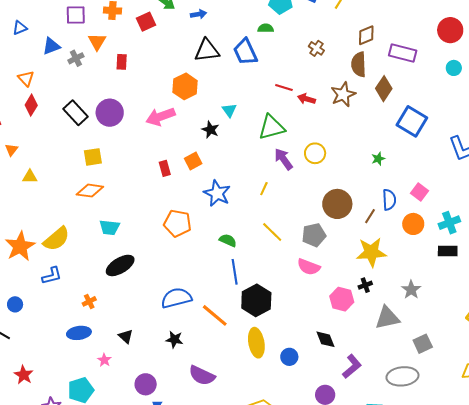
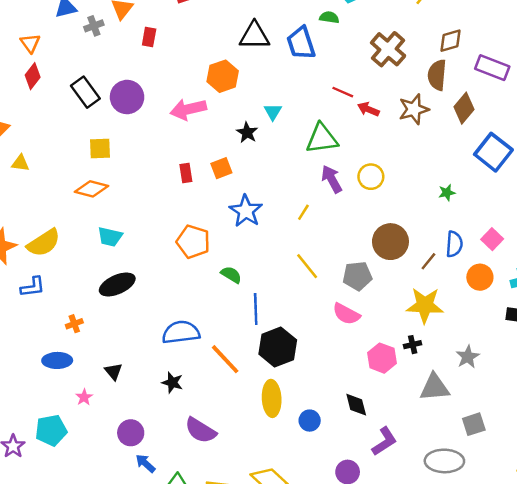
brown cross: (316, 48) -> (388, 49), size x1.8
green semicircle: (228, 240) -> (231, 275), moved

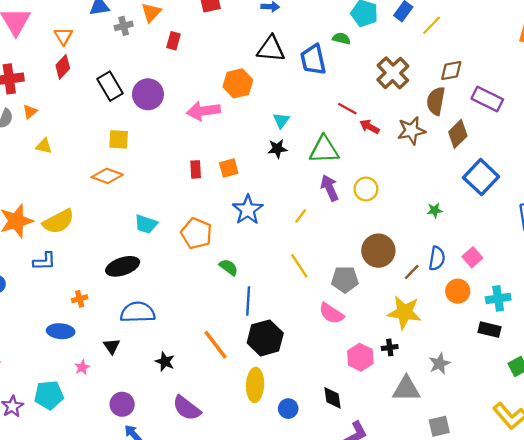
black star: (247, 133) -> (277, 149), moved, turned 30
cyan trapezoid: (110, 237) -> (146, 224), moved
blue semicircle: (181, 332) -> (138, 312), moved

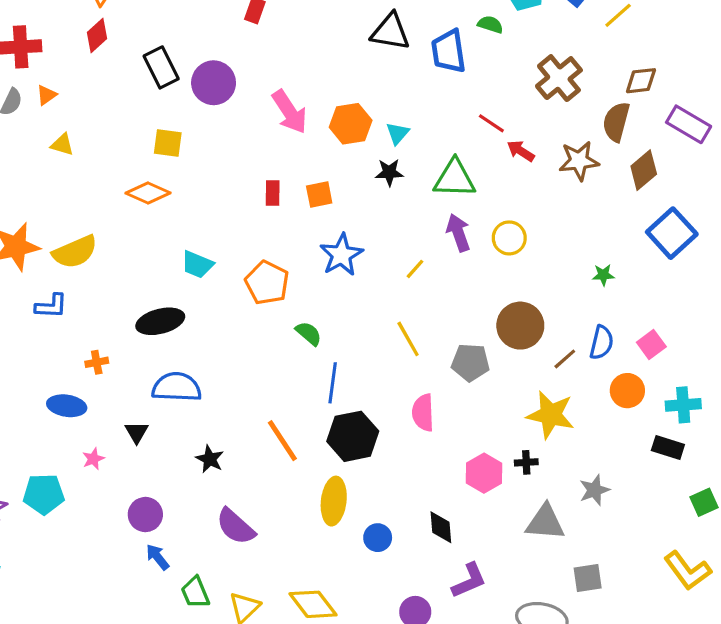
orange hexagon: (238, 83) -> (351, 124), moved
pink arrow: (203, 111) -> (290, 112), turned -120
pink semicircle: (331, 313) -> (423, 413), moved, turned 50

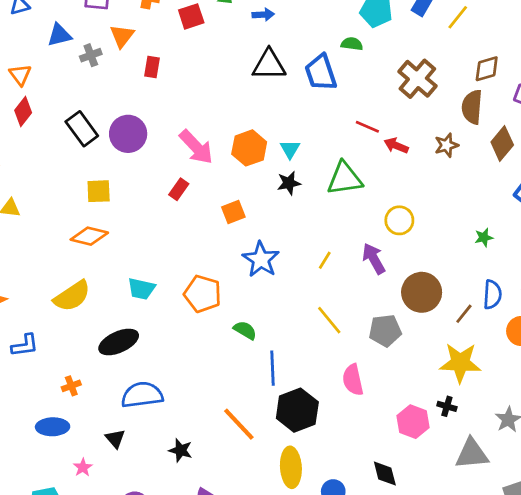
brown star: (579, 161) -> (446, 145), size x0.7
red rectangle: (273, 193) -> (179, 189), moved, turned 45
purple arrow: (458, 233) -> (374, 259), moved
yellow semicircle: (75, 252) -> (72, 296), moved
black cross: (526, 462) -> (447, 406), turned 30

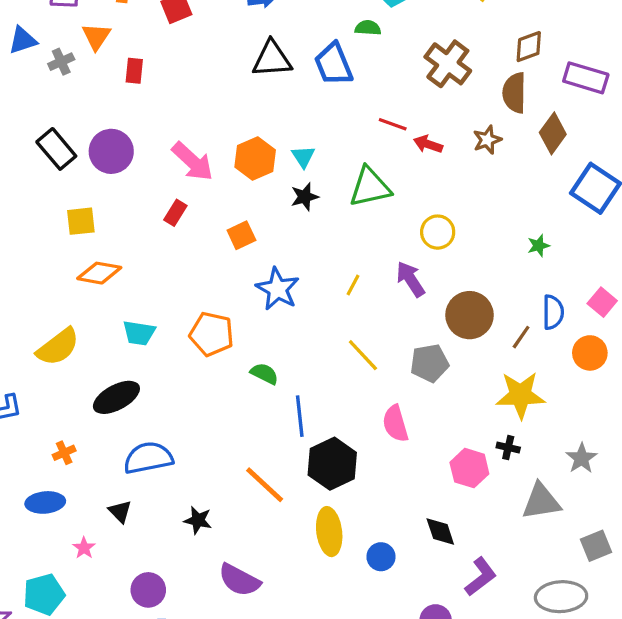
orange diamond: (89, 236) -> (99, 273), moved

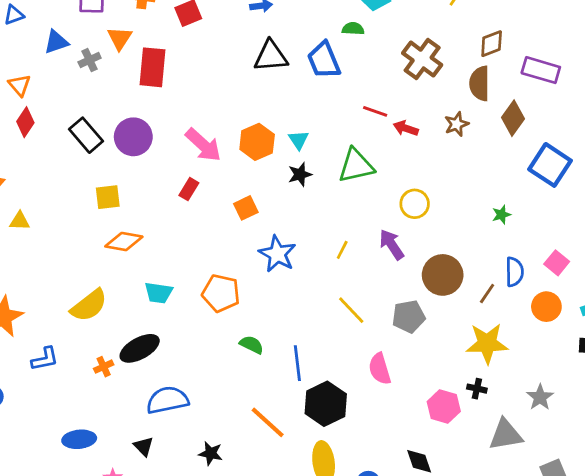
red rectangle: (134, 71) -> (153, 67), size x1.8
green semicircle: (264, 374) -> (252, 345), moved
orange cross: (64, 453) -> (104, 367), moved

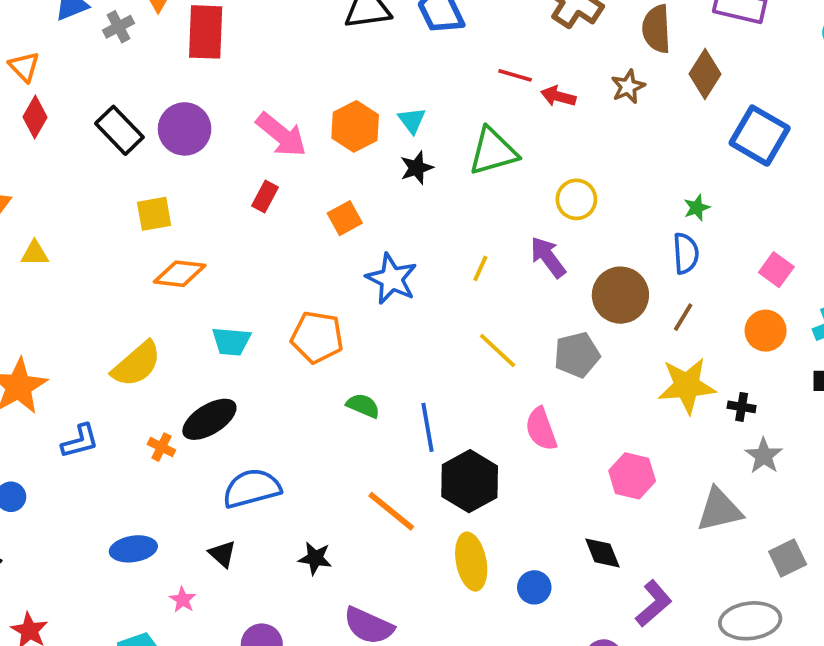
blue semicircle: (514, 272) -> (686, 253), moved
orange cross: (104, 367) -> (161, 447), turned -36
black cross: (477, 389) -> (742, 407), moved

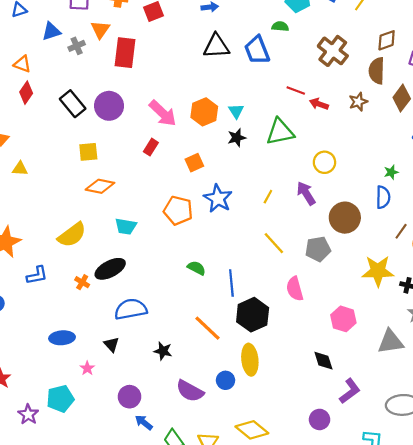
orange triangle: (24, 67) -> (22, 64), turned -30
brown line: (683, 317) -> (401, 231), moved
orange pentagon: (317, 337) -> (178, 210), moved
blue circle: (534, 587) -> (226, 380), moved

